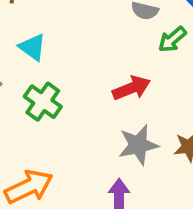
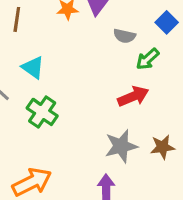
red arrow: (131, 88) -> (133, 96), moved

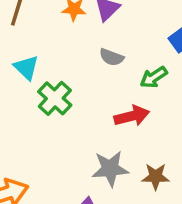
gray semicircle: (124, 36) -> (111, 57), moved
green cross: (42, 112) -> (55, 98), moved

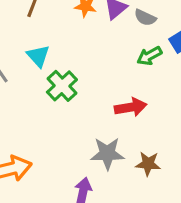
gray semicircle: (111, 57) -> (145, 18), moved
green arrow: (154, 77) -> (149, 56), moved

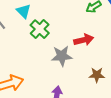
gray star: (107, 153) -> (62, 56), moved

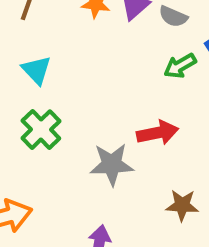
green cross: (40, 29) -> (41, 130), moved

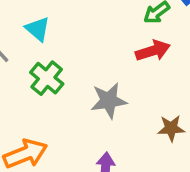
red arrow: (158, 133) -> (153, 51), moved

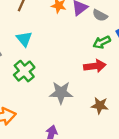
brown star: (171, 128) -> (100, 105), moved

